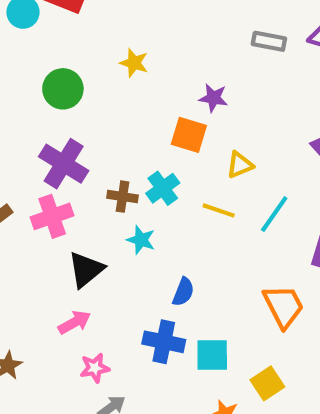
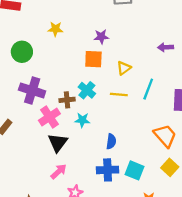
pink cross: (52, 216) -> (49, 117), moved
cyan square: (212, 355) -> (134, 170), turned 36
yellow square: (267, 383) -> (170, 167), moved

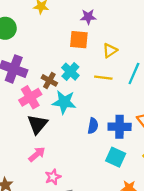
brown cross: (67, 100) -> (49, 80), turned 32
cyan star: (82, 120) -> (64, 102), size x1.5
blue cross: (108, 170) -> (120, 127), moved

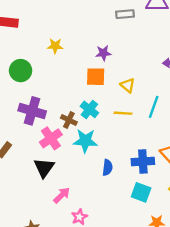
yellow triangle: (110, 50) -> (128, 85), turned -42
black triangle: (37, 124) -> (44, 168), moved
blue semicircle: (93, 126) -> (107, 168), moved

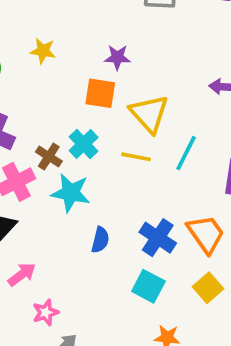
yellow star: (55, 46) -> (43, 51), moved
yellow triangle: (128, 85) -> (149, 114), size x1.6
blue cross: (143, 162) -> (158, 238), turned 30

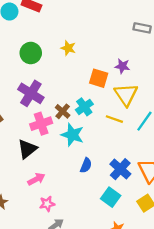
purple star: (117, 57) -> (122, 66), moved

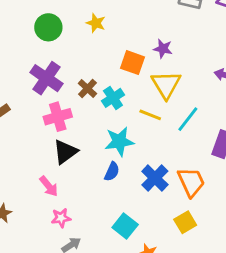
brown cross: (63, 111) -> (87, 88), moved
cyan star: (72, 135) -> (119, 141), moved, turned -30
black triangle: (27, 149) -> (65, 152), moved
pink arrow: (36, 179) -> (49, 186), turned 78
cyan square: (111, 197) -> (125, 226), moved

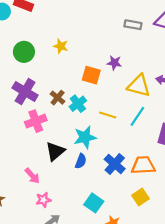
yellow triangle: (166, 85) -> (139, 86), moved, turned -40
black triangle: (65, 152) -> (55, 151), moved
orange trapezoid: (191, 182) -> (143, 165), turned -65

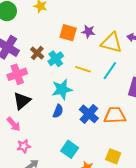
purple star: (114, 63) -> (88, 32), moved
black triangle: (55, 151) -> (22, 101), moved
yellow square: (140, 197) -> (113, 156), moved, turned -35

